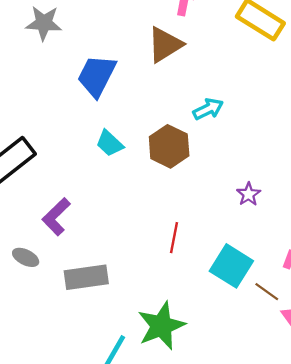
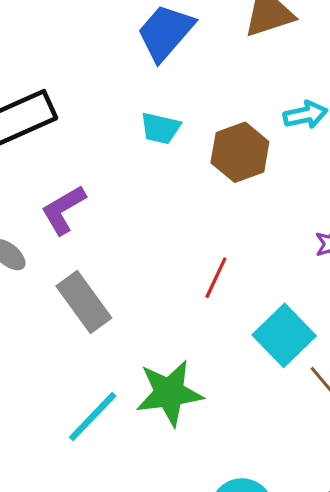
cyan trapezoid: (110, 143) -> (160, 128), turned -44
gray rectangle: (86, 277) -> (84, 302), turned 48

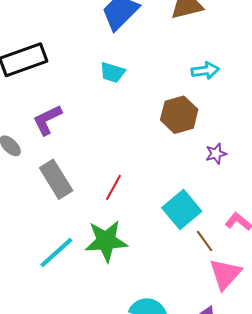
brown hexagon: (240, 152) -> (179, 115), moved
red line: (216, 278) -> (114, 187), moved

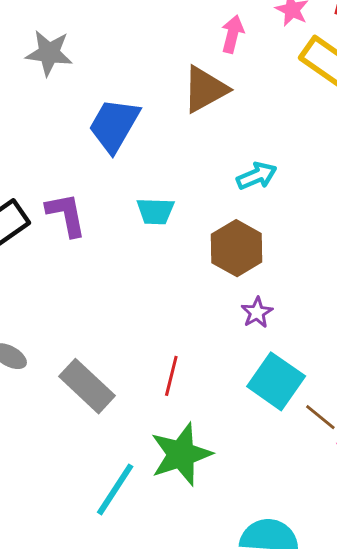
cyan trapezoid: (112, 72) -> (155, 211), moved
purple L-shape: (47, 120) -> (66, 215), moved, turned 120
purple star: (216, 154) -> (257, 312), moved

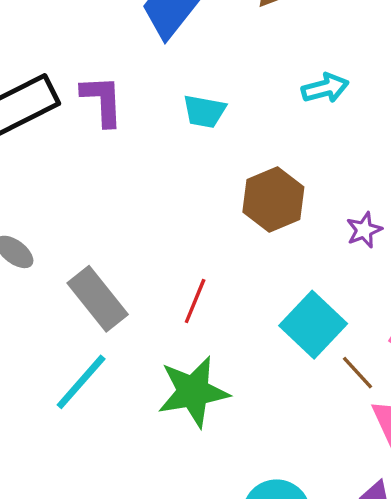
brown hexagon: (237, 248) -> (273, 200), moved
purple star: (257, 312) -> (364, 230), moved
cyan line: (115, 489) -> (81, 382), moved

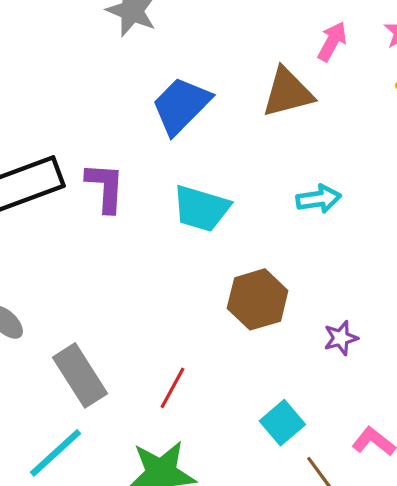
cyan trapezoid: (204, 111) -> (201, 208), size x1.4
cyan square: (313, 325) -> (282, 423), size x0.7

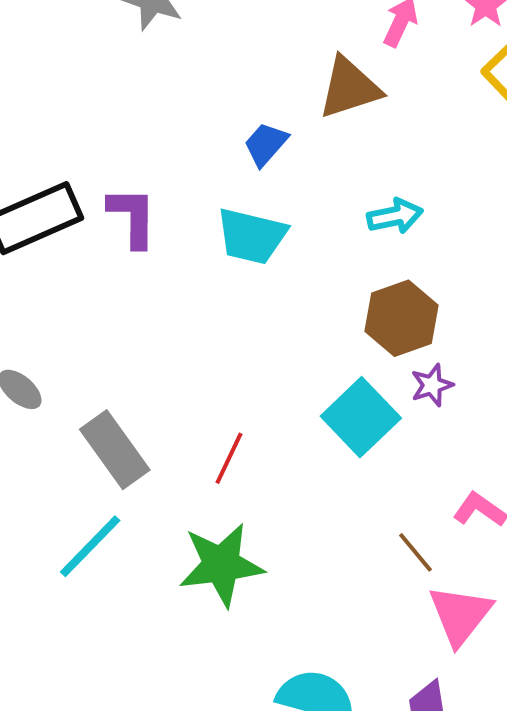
blue trapezoid: (181, 106) -> (266, 144), moved, size x0.6
brown hexagon: (258, 299) -> (402, 318), moved
cyan square: (282, 423) -> (361, 417), moved, size x1.4

